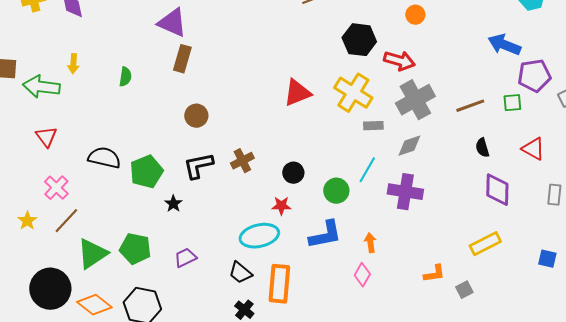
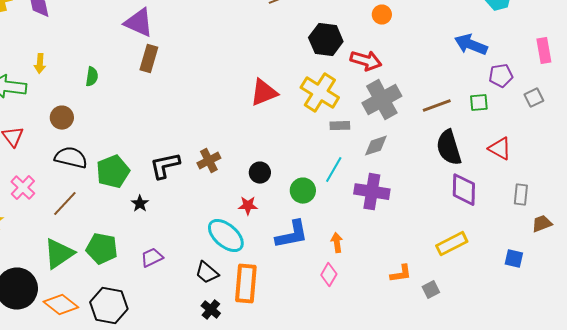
purple pentagon: (534, 76) -> (501, 76), size x0.7
brown circle: (196, 116) -> (62, 118), moved
black semicircle: (482, 148) -> (449, 148), size x1.8
brown line: (66, 221) -> (65, 204), moved
cyan ellipse: (259, 236) -> (226, 236), turned 54

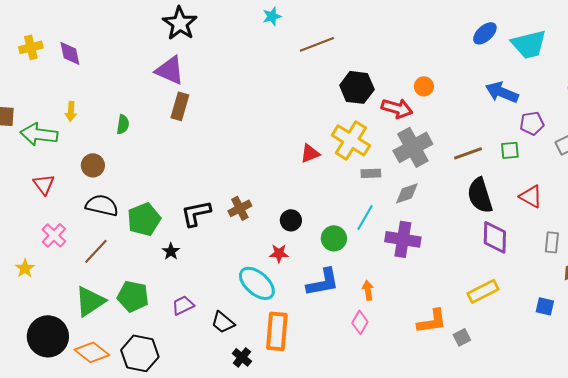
orange circle: (382, 15) -> (424, 86), moved
red triangle: (264, 93) -> (310, 153), moved, size x0.7
black trapezoid: (207, 273) -> (223, 322), moved
orange L-shape: (401, 274) -> (432, 321), size x1.4

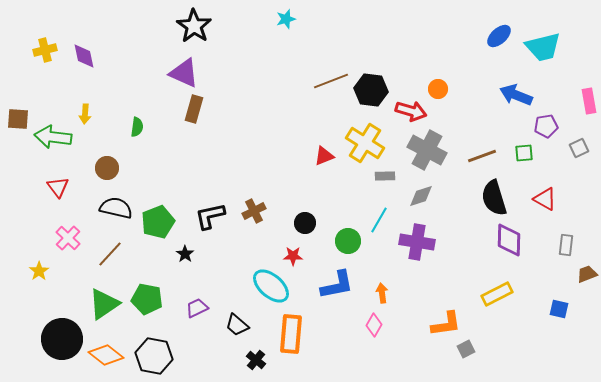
brown line: (317, 44) -> (331, 81), moved
gray cross: (413, 147) -> (427, 150), turned -33
gray square: (462, 337) -> (466, 349), moved

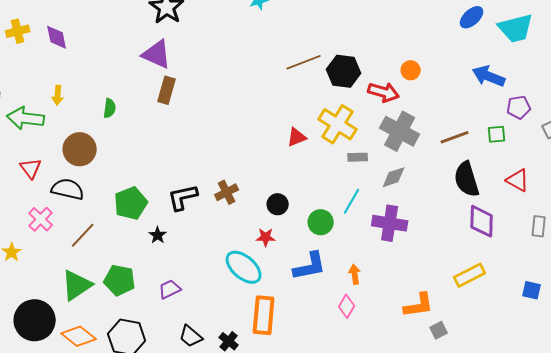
brown circle: (107, 168) -> (80, 149), size x1.4
black semicircle: (116, 208) -> (68, 189), moved
black trapezoid: (237, 325) -> (191, 336), moved

